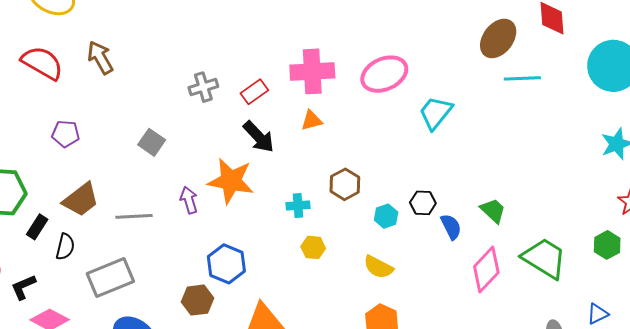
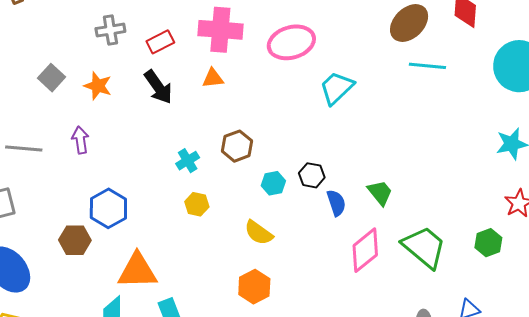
orange star: (231, 181) -> (98, 86), moved, size x0.6
cyan cross: (298, 206) -> (188, 161), turned -35

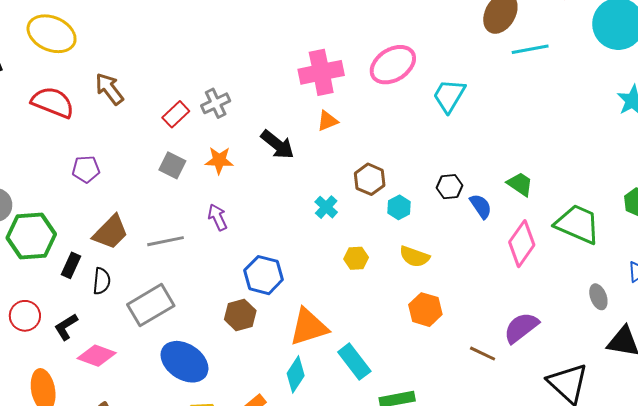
red rectangle: (160, 42) -> (176, 114), moved
cyan hexagon: (273, 183) -> (399, 207), moved
yellow hexagon: (197, 204) -> (356, 258), moved

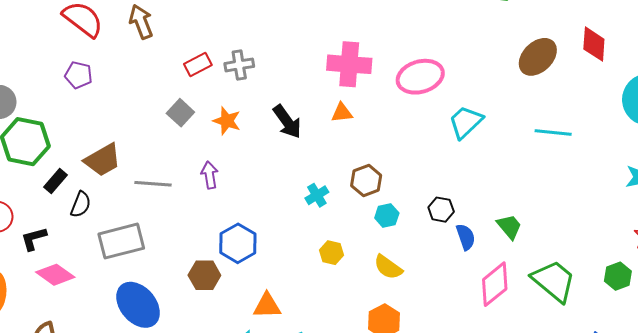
cyan line: (530, 49) -> (553, 133), moved
purple pentagon: (86, 169) -> (79, 75), moved
orange triangle: (309, 327) -> (267, 306), size x0.7

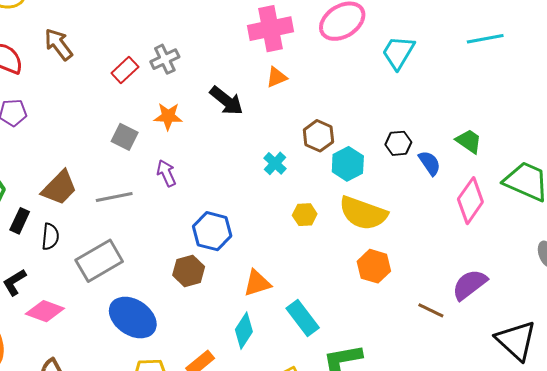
gray square: (180, 113) -> (125, 137), moved
cyan hexagon: (387, 216) -> (348, 164), size x1.4
yellow semicircle: (388, 267) -> (363, 213), size x1.6

